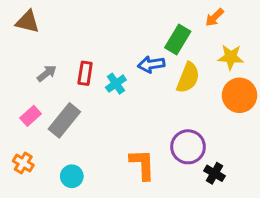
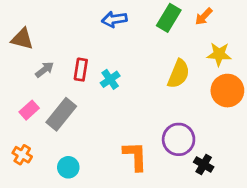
brown triangle: (28, 22) -> (22, 39), moved
green rectangle: (178, 39) -> (169, 18), moved
blue arrow: (151, 64) -> (114, 19), moved

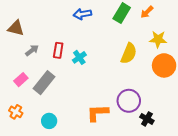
orange L-shape: (135, 156) -> (98, 113), turned -90

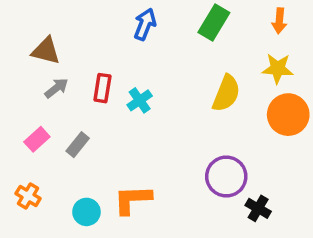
orange arrow: (147, 12) -> (279, 21), moved, turned -40
blue arrow: (82, 14) -> (145, 24), turned 120
brown triangle: (16, 28) -> (46, 51), moved
gray rectangle: (44, 83) -> (78, 145), size x0.6
orange L-shape: (98, 113) -> (132, 200), moved

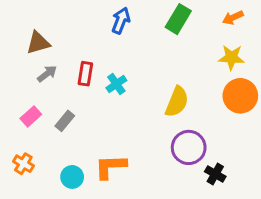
orange arrow: (279, 21) -> (233, 18), turned 60
brown triangle: (46, 51) -> (38, 43), turned -30
yellow semicircle: (226, 93) -> (177, 102), moved

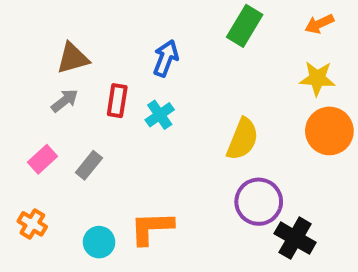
blue arrow: (121, 21) -> (166, 58), moved
brown triangle: (38, 43) -> (73, 58), moved
black cross: (215, 174) -> (295, 238), size x1.4

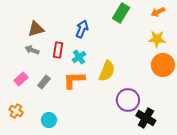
gray arrow: (65, 101) -> (32, 50), turned -120
yellow semicircle: (243, 139) -> (107, 71), moved
orange L-shape: (152, 228) -> (74, 80), moved

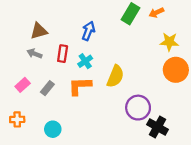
orange arrow: (158, 12) -> (156, 13), moved
orange cross: (16, 111) -> (17, 119), turned -32

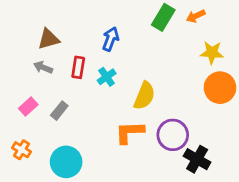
orange L-shape: (80, 86) -> (130, 132), moved
orange cross: (17, 119) -> (22, 150), turned 32
cyan circle: (53, 129) -> (66, 162), size x1.5

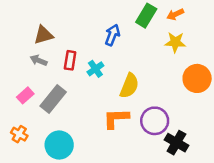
blue arrow: (111, 39) -> (112, 35), moved
yellow star: (212, 53) -> (175, 42), moved
gray rectangle: (59, 111) -> (53, 99), size x1.6

